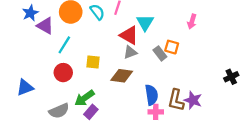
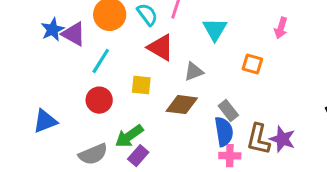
blue star: (30, 13) -> (53, 29), moved
red triangle: (129, 35) -> (161, 47), moved
gray rectangle: (160, 53) -> (228, 111), moved

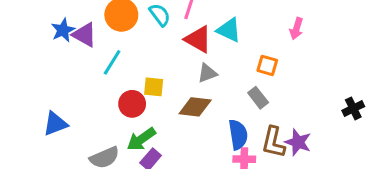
cyan triangle: (215, 29) -> (229, 30), turned -36
red triangle: (161, 47) -> (198, 39), moved
red circle: (99, 100) -> (132, 104), moved
gray rectangle: (228, 111) -> (258, 98), moved

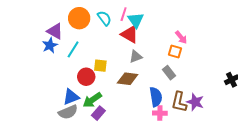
pink arrow: (296, 29) -> (181, 37), moved, turned -56
blue star: (63, 30) -> (50, 45), moved
cyan triangle: (229, 30) -> (136, 20), moved, turned 30
blue triangle: (55, 124) -> (71, 97), moved

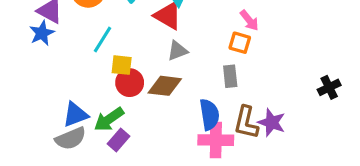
cyan line: (73, 49) -> (103, 40), moved
gray rectangle: (169, 73) -> (230, 76), turned 32
red circle: (86, 77) -> (130, 83), moved
pink cross: (160, 113) -> (216, 140), size x1.5

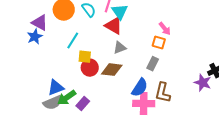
gray rectangle: (230, 76) -> (153, 64), turned 32
blue semicircle: (209, 115) -> (140, 88), turned 42
green arrow: (109, 119) -> (67, 98), moved
purple star: (272, 122) -> (203, 83), moved

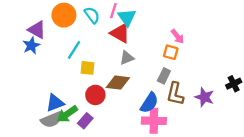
red circle: (90, 68) -> (95, 95), moved
purple star: (203, 83) -> (204, 97), moved
brown L-shape: (163, 93) -> (175, 94), moved

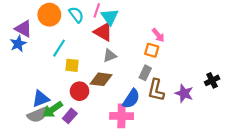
pink cross: (154, 121) -> (122, 116), moved

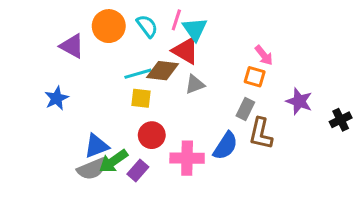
blue star: (18, 44) -> (57, 98), moved
cyan line: (59, 48) -> (138, 74), moved, turned 42
brown diamond: (101, 79) -> (162, 71), moved
purple star: (184, 93) -> (299, 101), moved
pink cross: (122, 116) -> (187, 158), moved

